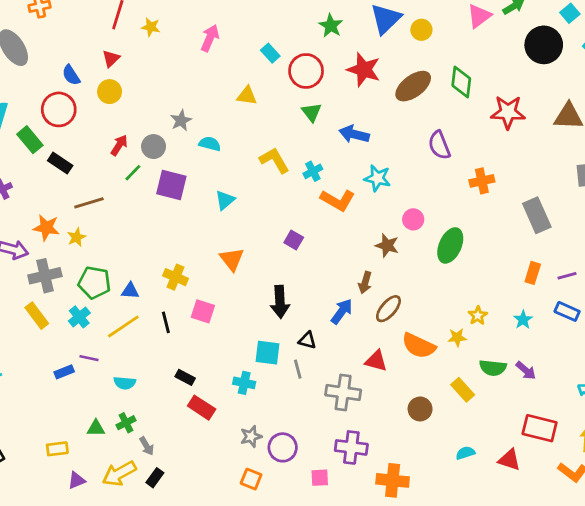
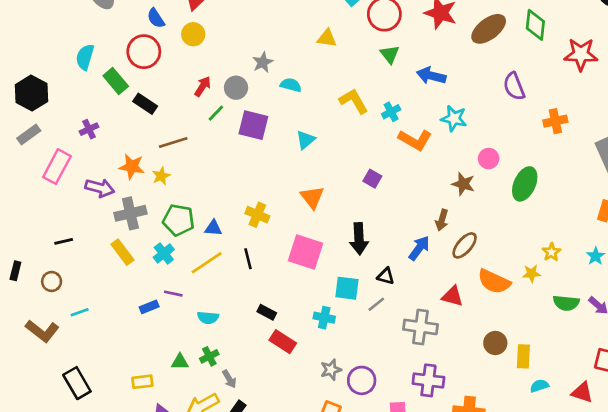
pink square: (203, 311) -> (306, 252), moved, size x1.5
gray line: (298, 369) -> (376, 304), turned 66
yellow rectangle: (463, 390) -> (523, 356), moved, turned 45

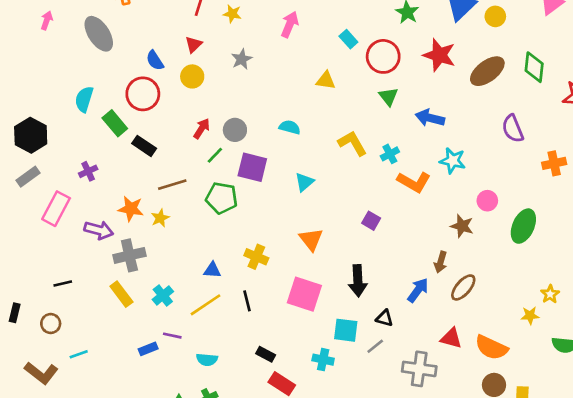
gray star: (263, 62) -> (242, 59), moved
green pentagon: (179, 220) -> (222, 198), moved
orange semicircle: (494, 282) -> (491, 348), moved

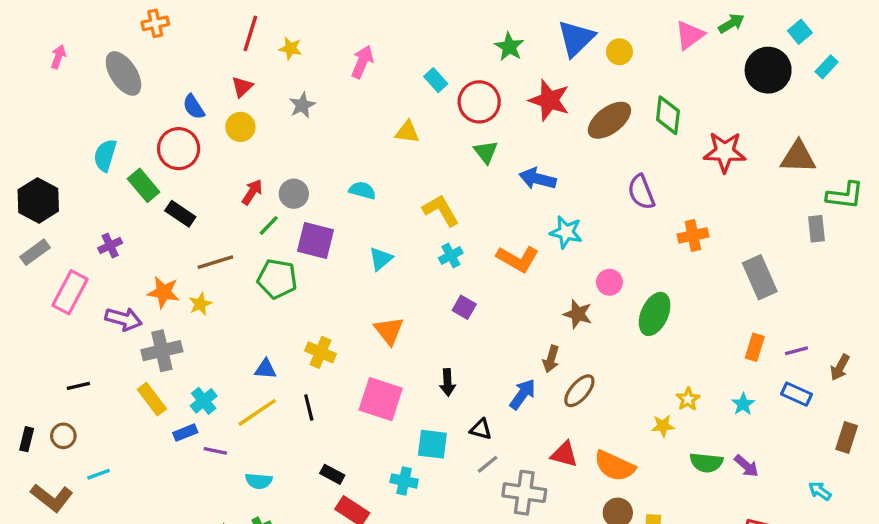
cyan cross: (390, 154) -> (451, 256), moved
black arrow: (358, 281) -> (447, 382), size x0.7
black rectangle: (15, 313) -> (27, 439), moved
gray line: (375, 346) -> (488, 464), moved
blue rectangle: (148, 349) -> (185, 433), moved

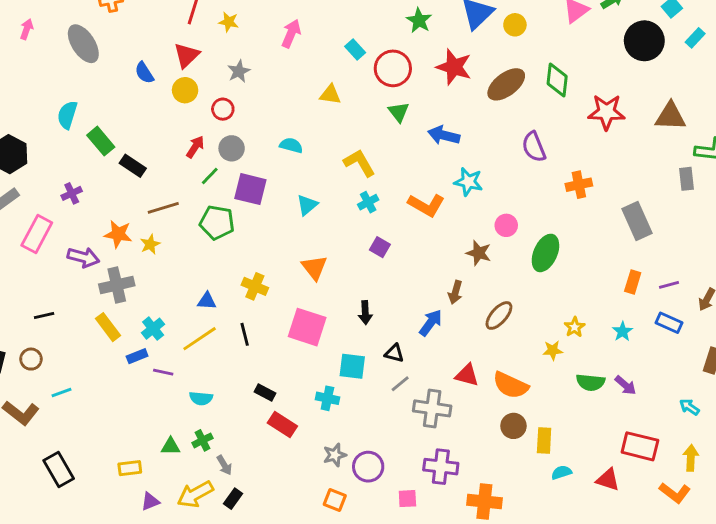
red triangle: (242, 87) -> (186, 55), size x1.4
red circle: (179, 149) -> (223, 109), moved, size x0.6
brown ellipse: (579, 391) -> (499, 315), moved

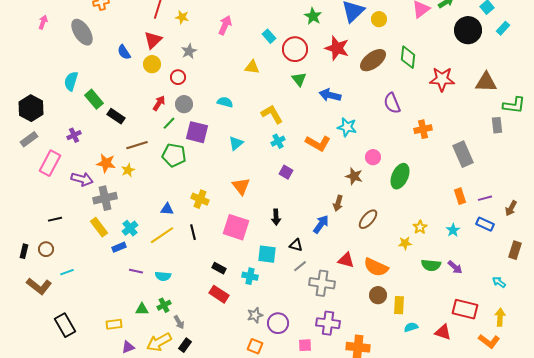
orange rectangle: (633, 282) -> (460, 196), turned -35
purple line: (163, 372) -> (136, 271), moved
black rectangle: (265, 392) -> (219, 268), moved

